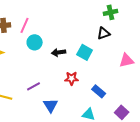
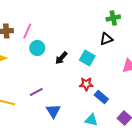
black arrow: (59, 52) -> (61, 58), turned -40
red star: (72, 78) -> (86, 84), moved

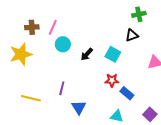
purple line: (36, 92) -> (62, 88), turned -48

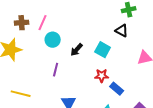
black triangle: (132, 35) -> (122, 31), turned 48
purple line: (62, 88) -> (56, 70), moved

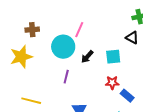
pink line: (43, 23) -> (79, 30), moved
cyan circle: (53, 40) -> (63, 47), size x1.5
cyan square: (103, 50) -> (113, 57), turned -35

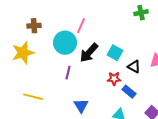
black triangle: (132, 38) -> (134, 67), moved
black arrow: (87, 57) -> (89, 53), size x1.5
cyan square: (113, 57) -> (115, 53), turned 35

